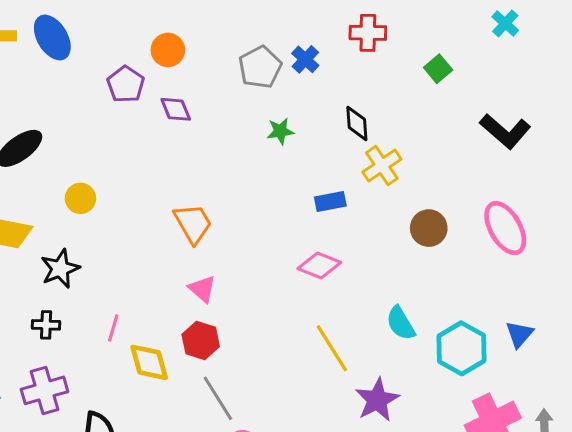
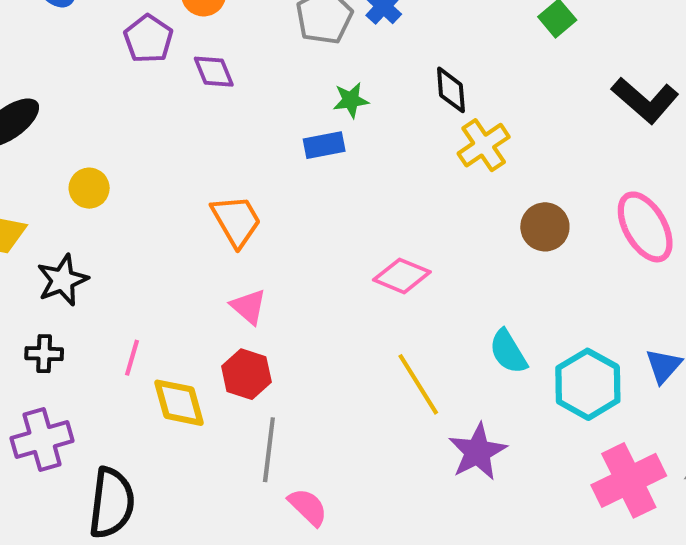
blue rectangle: (330, 201) -> (324, 145), moved
gray line: (218, 398) -> (269, 450), turned 39

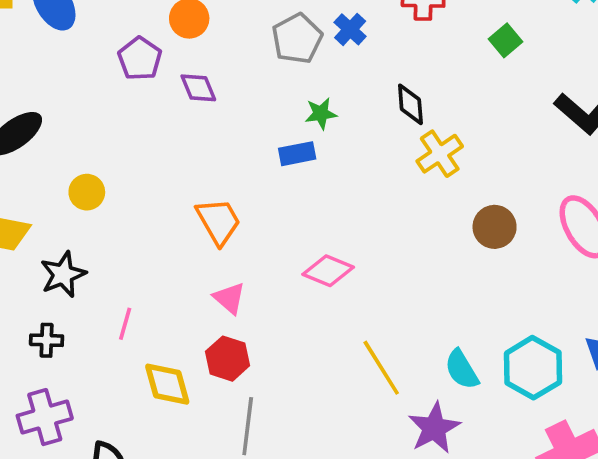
pink diamond: (402, 276) -> (328, 271), moved
cyan semicircle: (508, 352) -> (462, 369), moved
pink line: (132, 358) -> (125, 324), moved

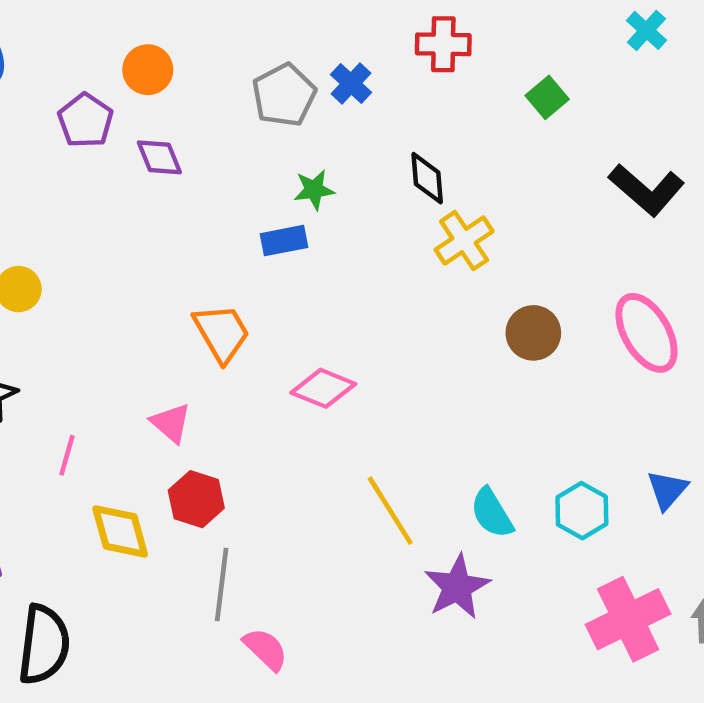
orange trapezoid: (218, 221) -> (222, 333), moved
pink triangle: (229, 298) -> (171, 423), moved
cyan hexagon: (533, 368) -> (582, 511), size x0.7

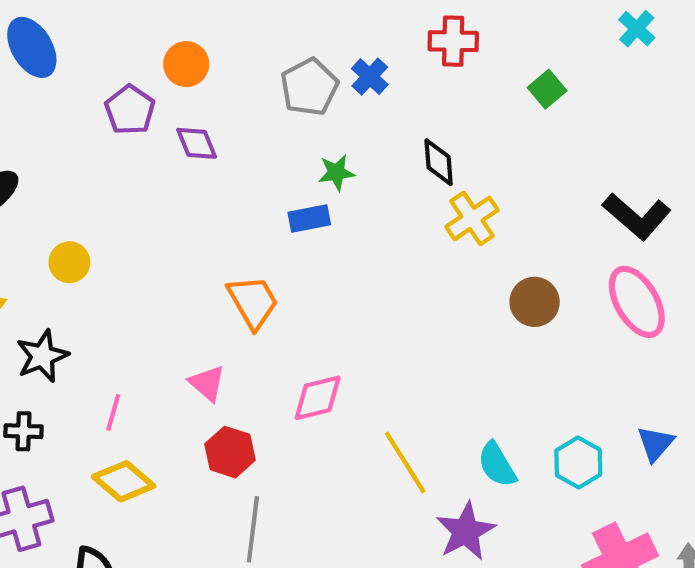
black L-shape: (646, 190) -> (637, 216), moved
pink diamond: (323, 388) -> (318, 398), moved, turned -36
yellow diamond: (120, 531) -> (124, 481), moved, turned -34

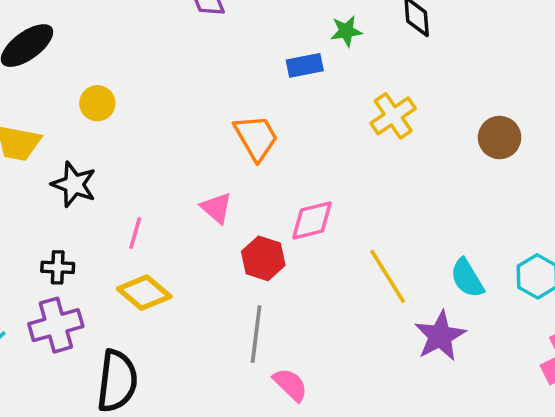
green star: (336, 173) -> (346, 31), moved
yellow cross: (472, 218) -> (393, 116), moved
black star: (42, 356) -> (74, 184), turned -30
black cross: (23, 431) -> (58, 267), moved
red hexagon: (230, 452) -> (263, 258), moved

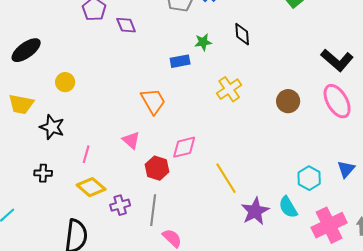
cyan semicircle: (467, 278) -> (288, 207), moved
purple cross: (56, 325) -> (120, 205), moved, size x0.7

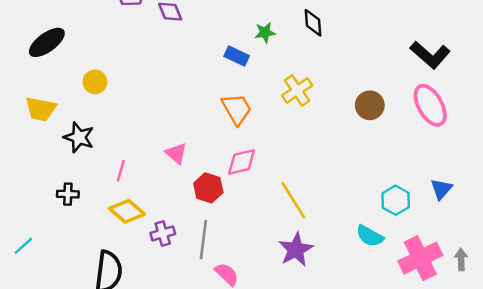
blue rectangle: (180, 61) -> (237, 56), turned 36
orange trapezoid: (153, 101) -> (237, 109), moved
cyan semicircle: (288, 207) -> (370, 236), turned -30
purple star: (255, 211) -> (296, 250), moved

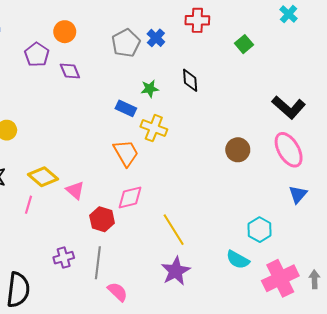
yellow cross: (297, 90) -> (154, 128), moved, turned -35
blue triangle: (441, 189) -> (298, 194), moved
yellow diamond: (127, 211) -> (43, 177), moved

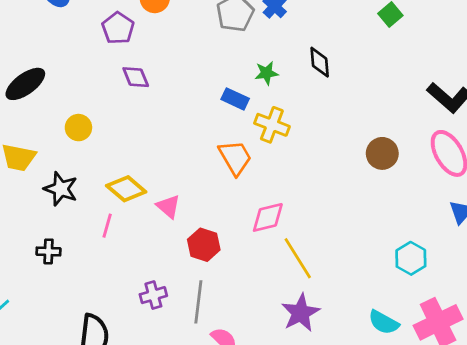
purple diamond: (70, 71) -> (136, 77), moved
pink diamond: (130, 197) -> (268, 217), moved
cyan semicircle: (238, 260) -> (384, 322), moved

